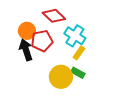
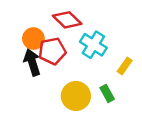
yellow rectangle: (79, 53) -> (125, 66), moved
green rectangle: (78, 73) -> (107, 93), moved, turned 32

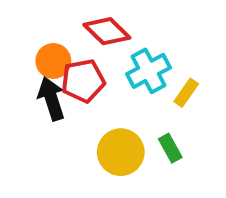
cyan cross: (93, 45) -> (149, 71), turned 30
yellow rectangle: (125, 66) -> (186, 93), moved

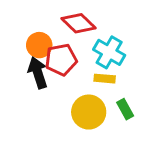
cyan cross: (149, 71) -> (109, 52), turned -32
yellow rectangle: (186, 93) -> (105, 79), moved, turned 60

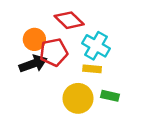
black arrow: (38, 73) -> (33, 64), turned 88
green rectangle: (125, 109) -> (110, 96), turned -48

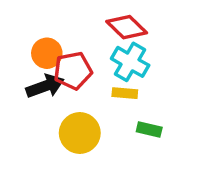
red diamond: (69, 20) -> (127, 27), moved
yellow circle: (78, 98) -> (80, 133), moved

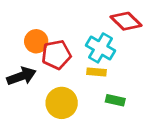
red diamond: (127, 27) -> (126, 21), moved
black arrow: (45, 86) -> (21, 76), moved

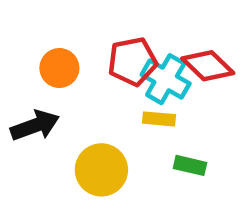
red diamond: (126, 21) -> (208, 66), moved
red pentagon: (56, 55) -> (132, 61), moved

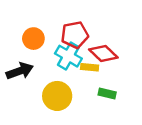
red diamond: (208, 66) -> (103, 54), moved
cyan cross: (166, 79) -> (68, 56), moved

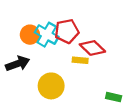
cyan cross: (68, 56) -> (47, 35), moved
green rectangle: (107, 93) -> (114, 97), moved

